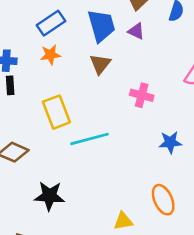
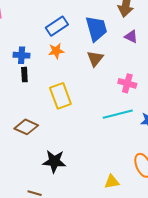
purple triangle: (136, 31) -> (131, 37), moved
cyan line: (90, 139) -> (118, 114), moved

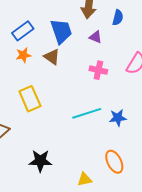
brown triangle: (95, 59) -> (52, 57), moved, turned -30
pink cross: (127, 83) -> (98, 70), moved
black star: (54, 161) -> (40, 161), moved

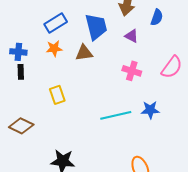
brown triangle: (52, 57) -> (84, 53), turned -48
yellow rectangle: (30, 99) -> (57, 95), size x0.7
blue star: (118, 118) -> (150, 110), moved

